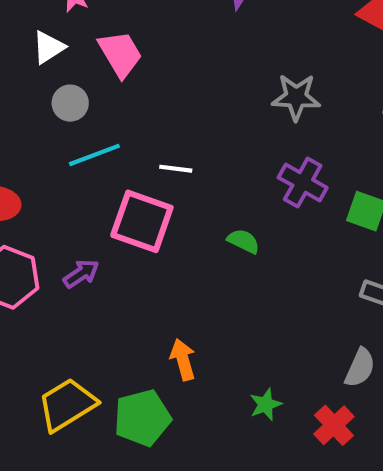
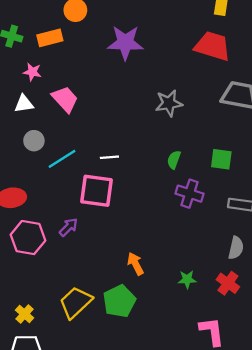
white triangle: (48, 47) -> (24, 104), turned 36
gray circle: (70, 103) -> (34, 141), moved
purple cross: (303, 183) -> (190, 194), moved
green semicircle: (243, 241) -> (174, 160), moved, turned -84
green star: (266, 404) -> (187, 279), turned 30

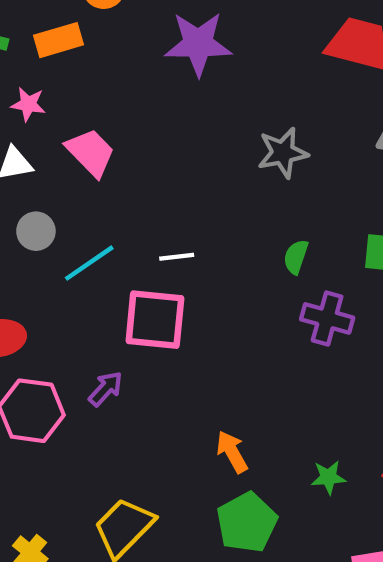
green pentagon: (119, 301) -> (247, 522), moved

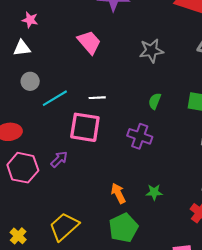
pink trapezoid: (91, 152) -> (89, 42), moved
purple cross: (327, 318) -> (140, 136), moved
green star: (328, 477) -> (154, 192), moved

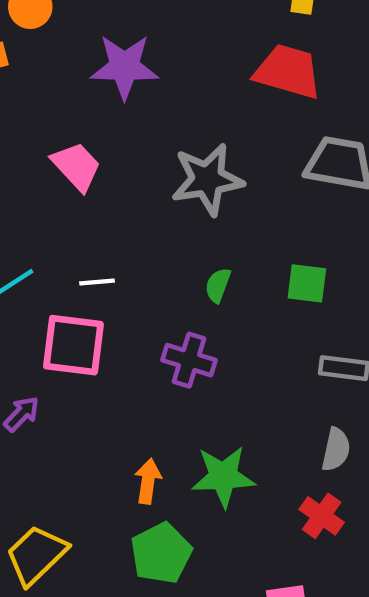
gray star: (151, 51) -> (207, 179), size x1.4
green star: (154, 192) -> (223, 476), size x1.8
orange arrow: (118, 193) -> (148, 481), turned 36

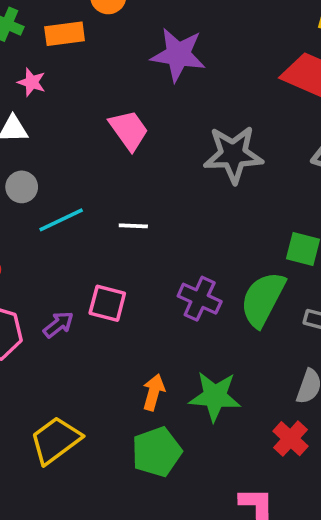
green semicircle: (218, 285) -> (263, 299), moved, size x2.0
pink square: (73, 345) -> (107, 303), moved, size x0.7

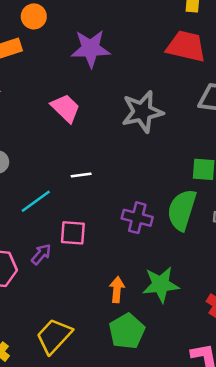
cyan line: (61, 220) -> (36, 201), moved

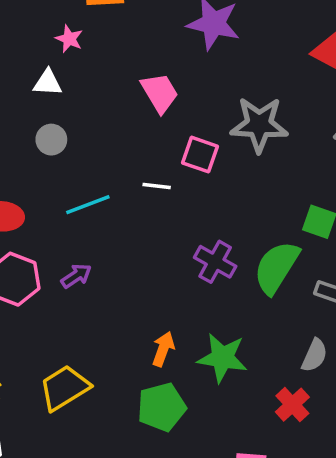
pink square: (73, 233) -> (200, 155), moved

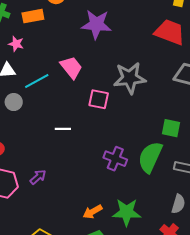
white line: (157, 186) -> (63, 129), moved
cyan line: (88, 205) -> (37, 81), moved
orange arrow: (163, 349) -> (93, 212), turned -132

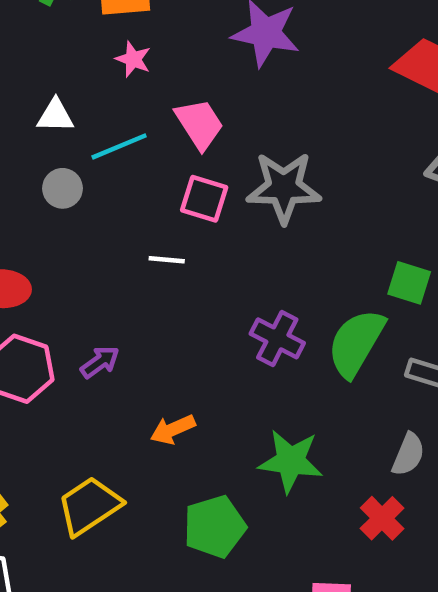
pink star: (16, 44) -> (133, 59), moved
gray star: (130, 78) -> (284, 188), moved
pink square: (99, 99) -> (204, 199), moved
orange arrow: (93, 212) -> (173, 429), moved

